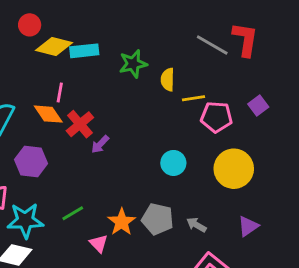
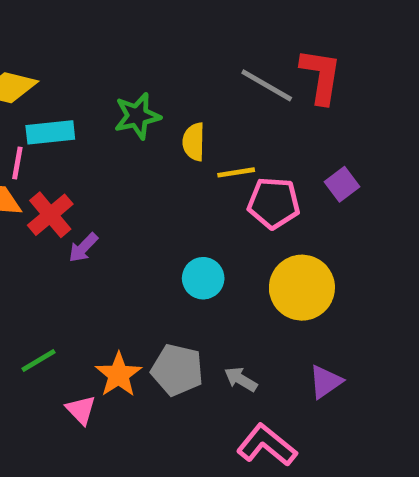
cyan rectangle: (84, 51) -> (50, 132), moved

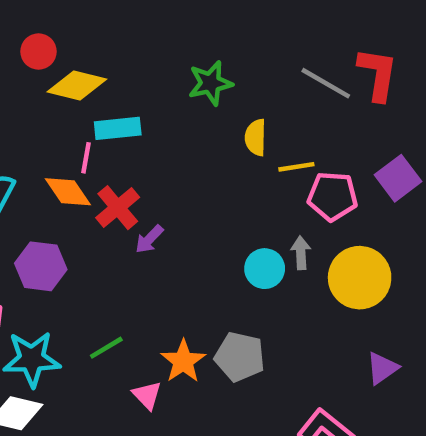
green star: (137, 116) -> (210, 83), moved
purple square: (342, 184) -> (398, 178), size x1.4
gray arrow: (241, 379) -> (301, 253), moved, turned 56

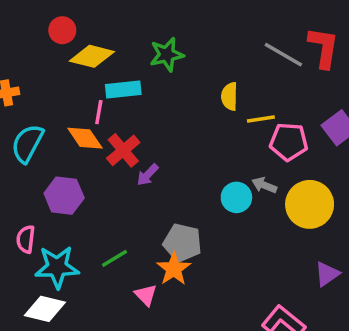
green star: (210, 83) -> (167, 55), moved
gray arrow: (301, 253) -> (264, 185), turned -65
gray pentagon: (240, 357) -> (182, 243), moved

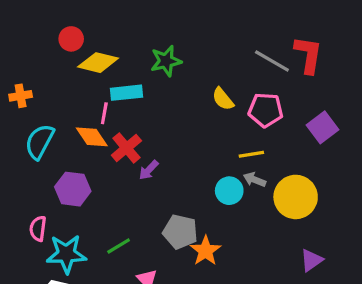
yellow semicircle: (229, 96) -> (223, 99), turned -40
yellow line: (261, 119) -> (251, 154), moved
pink pentagon: (289, 142) -> (266, 110), moved
orange star: (174, 269) -> (206, 251), moved

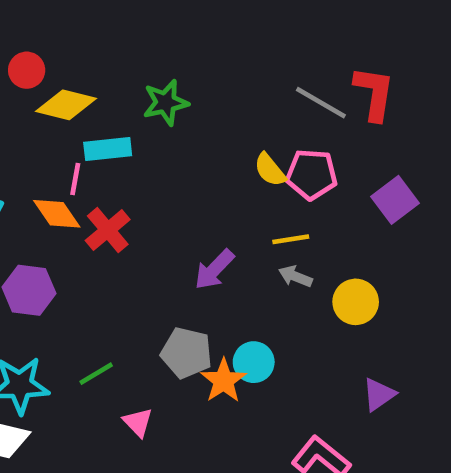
yellow semicircle: (223, 99) -> (270, 170), moved
purple arrow: (149, 170) -> (214, 269), moved, size x1.4
cyan circle: (229, 191) -> (254, 362), moved
yellow circle: (296, 197) -> (356, 302), size x0.7

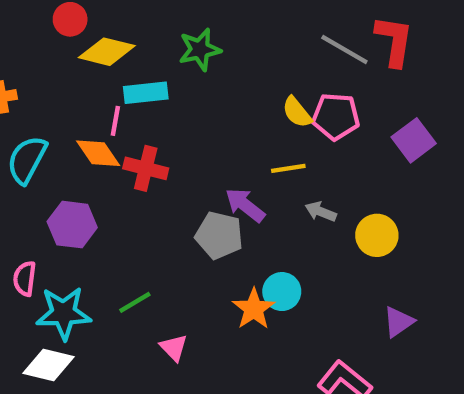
red cross: (108, 230) -> (146, 168), turned -36
yellow line: (291, 239) -> (288, 168), moved
purple arrow: (214, 269) -> (245, 205), turned 84
gray pentagon: (186, 353) -> (219, 235), moved

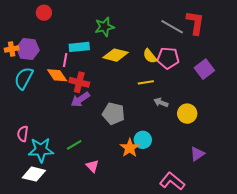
yellow diamond: (107, 52) -> (116, 55), moved
purple arrow: (245, 205) -> (80, 99), moved, turned -72
purple hexagon: (72, 225) -> (28, 49), moved

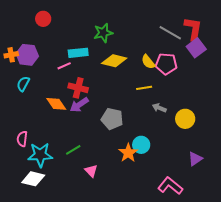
pink line: (65, 60) -> (64, 66), turned 56
purple square: (204, 69) -> (196, 48), moved
orange diamond: (57, 75) -> (56, 104), moved
cyan semicircle: (24, 78) -> (23, 84), size x0.7

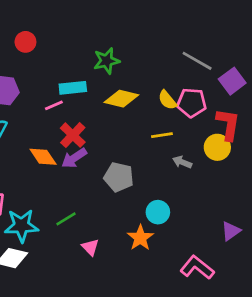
red L-shape: (193, 29) -> (228, 124), moved
red cross: (78, 88) -> (73, 135), turned 30
yellow circle: (185, 119) -> (217, 147), moved
orange star: (128, 153) -> (140, 238), moved

